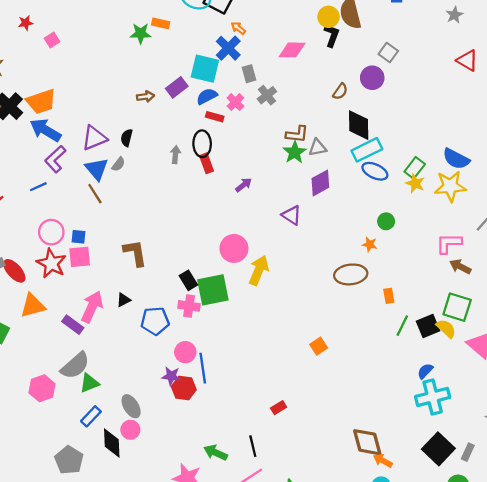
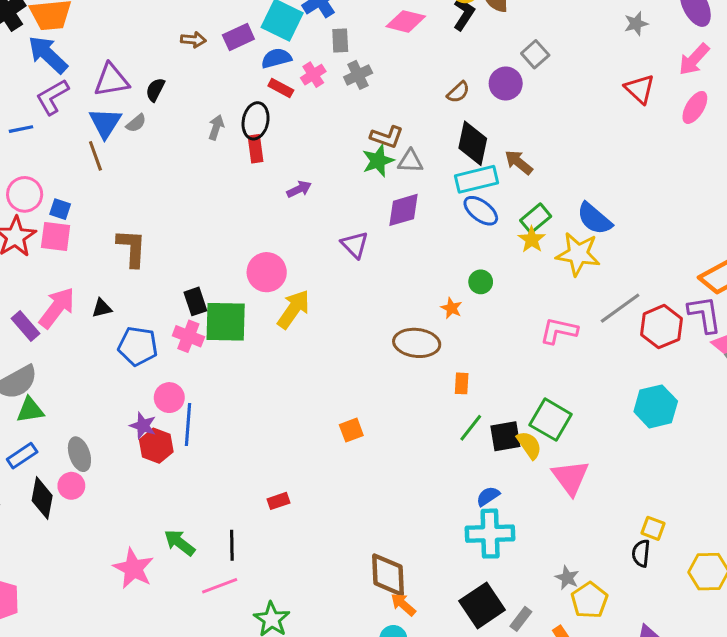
brown arrow: (460, 267) -> (519, 162), moved

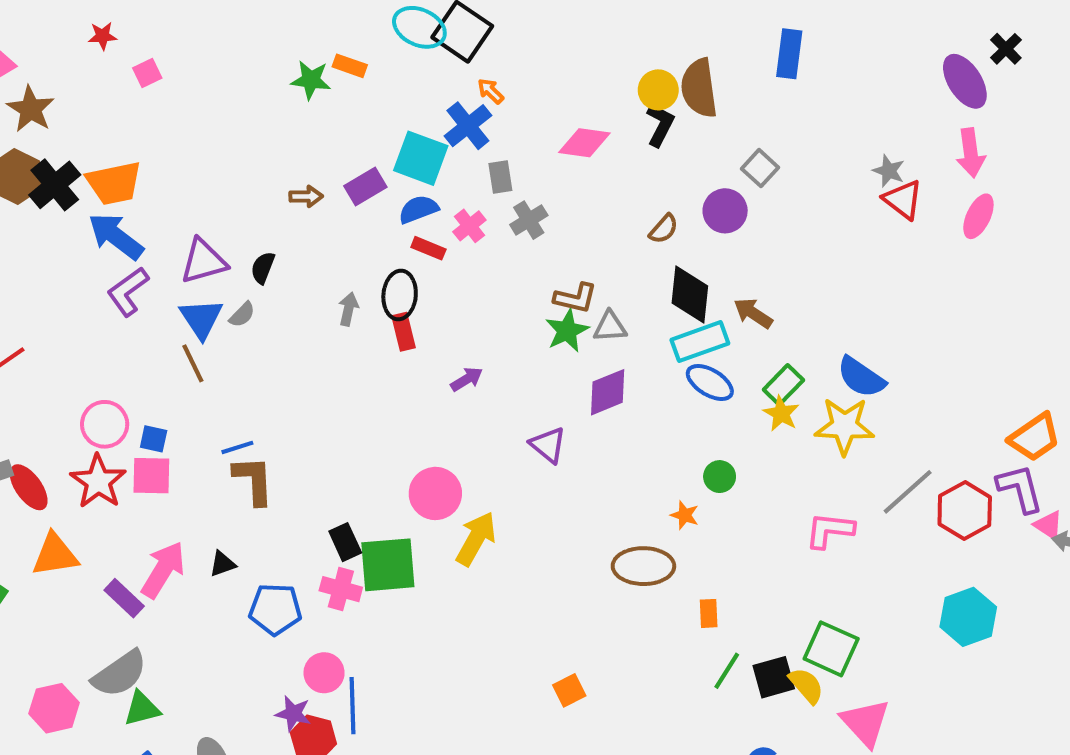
gray star: (636, 24) -> (889, 171), moved, turned -30
pink arrow: (694, 59) -> (971, 153), turned -44
blue line: (21, 129) -> (237, 447), moved

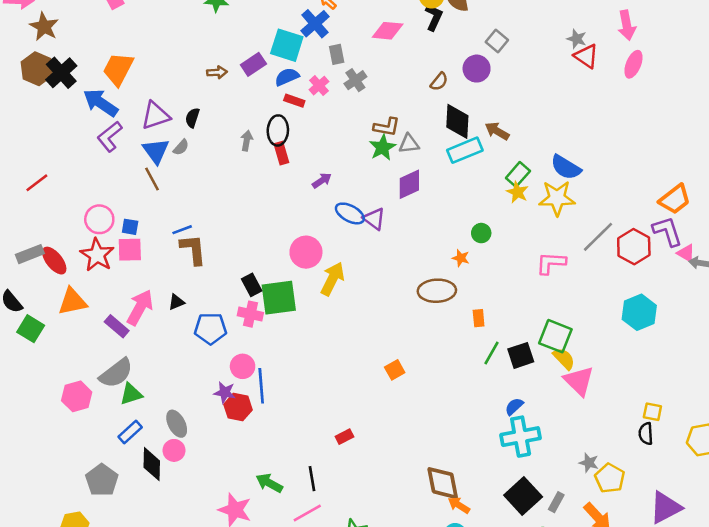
orange trapezoid: (114, 183) -> (118, 69), moved, turned 132
blue ellipse: (710, 382) -> (350, 213), moved
yellow semicircle: (806, 686) -> (564, 359), moved

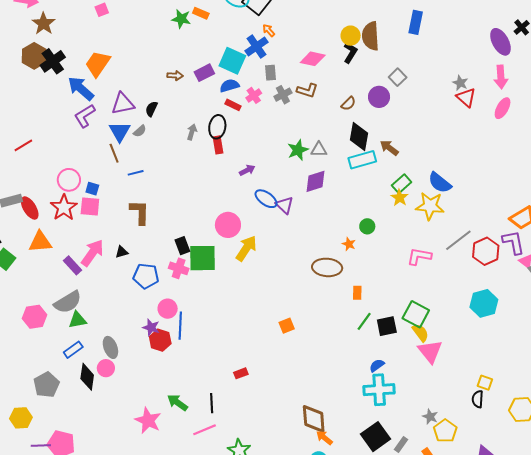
brown L-shape: (387, 127) -> (307, 90), moved
blue line: (182, 230) -> (136, 173), moved

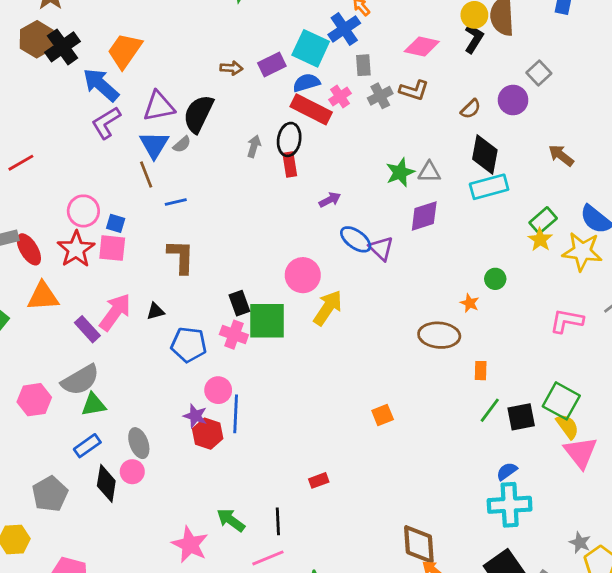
red rectangle: (233, 105) -> (311, 109), size x1.8
black semicircle: (151, 109) -> (198, 114), size x1.8
brown arrow: (389, 148) -> (561, 155), moved

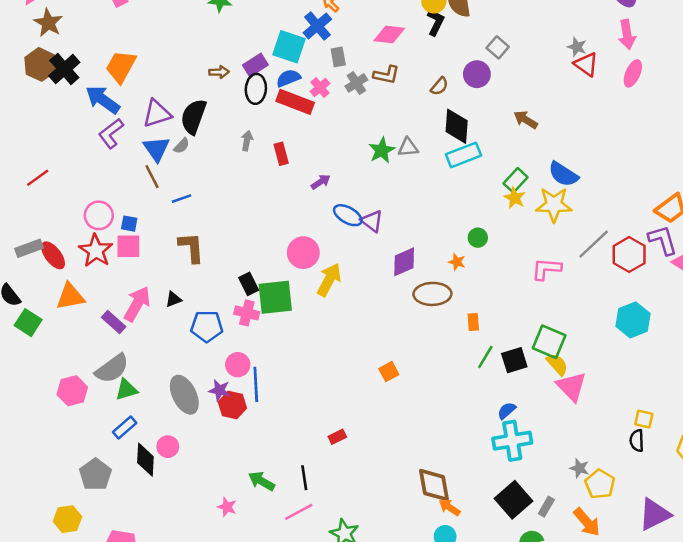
black ellipse: (289, 139) -> (256, 89), moved
purple diamond: (424, 216) -> (404, 262), moved
gray ellipse: (139, 443) -> (184, 395), moved, size x1.4
pink star: (190, 545) -> (227, 507), size x0.6

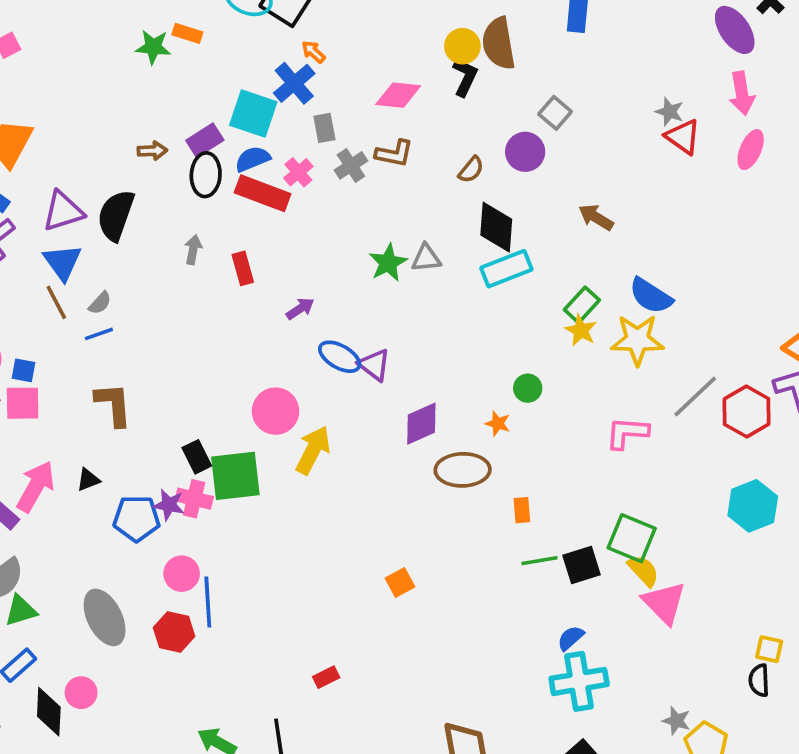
gray semicircle: (182, 146) -> (100, 303), moved
green line: (485, 357) -> (539, 561), turned 50
purple star: (219, 390) -> (169, 505), moved

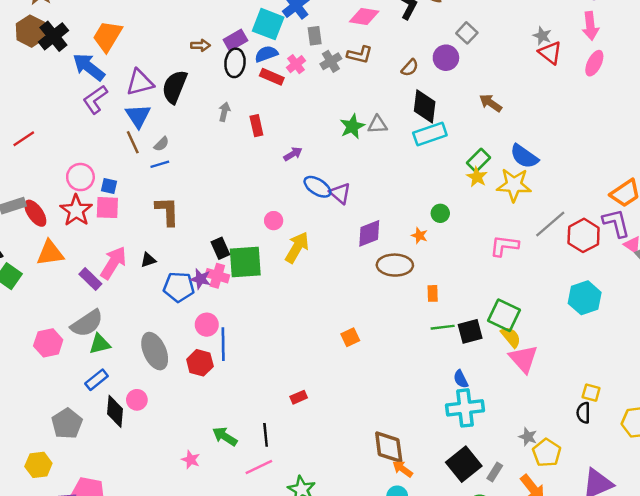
red rectangle: (263, 193) -> (272, 77), size x0.7
pink circle: (276, 411) -> (274, 221), size x0.6
blue semicircle: (571, 638) -> (461, 379), turned -78

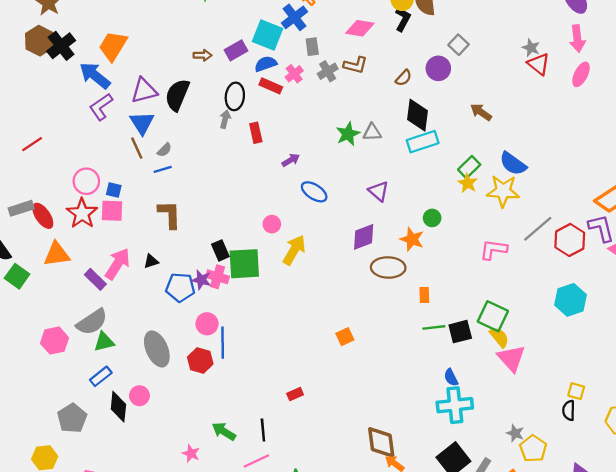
black ellipse: (235, 63) -> (235, 96), moved
purple triangle: (340, 193) -> (379, 191), moved
orange star: (419, 236) -> (412, 239), size x1.5

